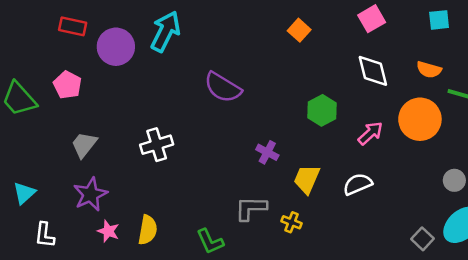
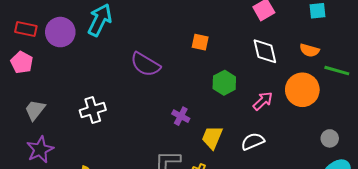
red rectangle: (73, 26) -> (26, 29), moved
orange square: (299, 30) -> (200, 42), moved, turned -30

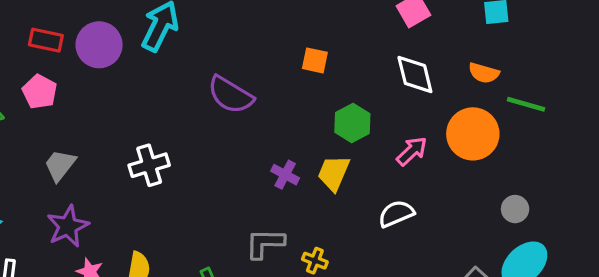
yellow trapezoid: (212, 137) -> (334, 173), moved

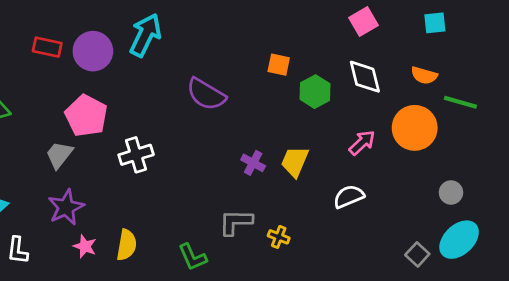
pink pentagon: (40, 92) -> (86, 116), moved, size x1.4
green hexagon: (352, 123) -> (315, 92), moved

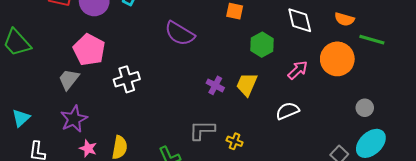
green hexagon: (315, 92) -> (262, 45), moved

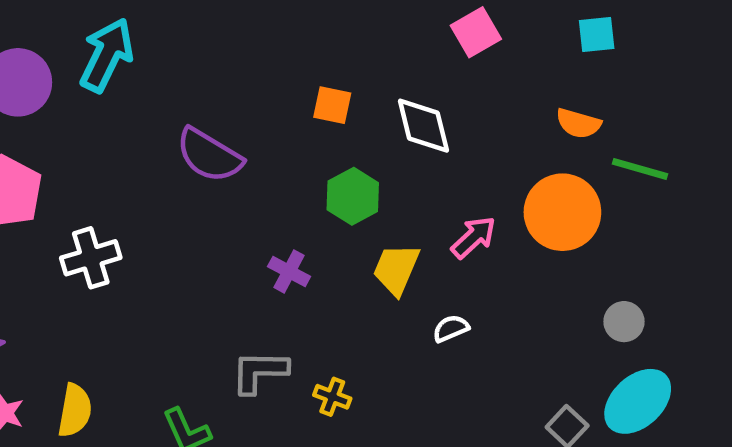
white diamond: (300, 20) -> (423, 126), moved
green hexagon: (262, 45) -> (353, 196), moved
yellow trapezoid: (247, 84) -> (396, 269), moved
white semicircle: (287, 111) -> (451, 328), size x0.7

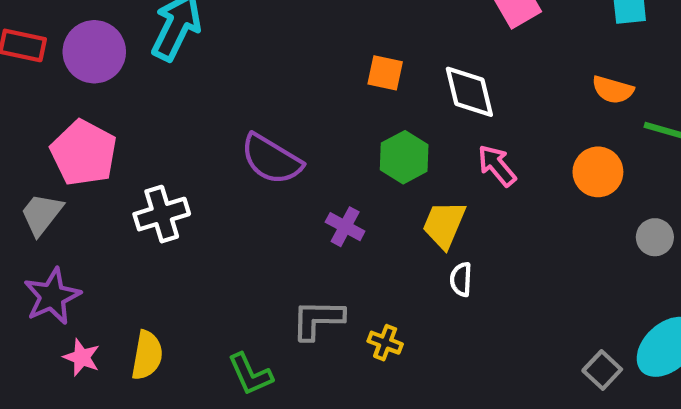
purple semicircle: (209, 155) -> (271, 159), moved
orange circle: (562, 212) -> (598, 172), size x0.7
pink arrow: (474, 237) -> (497, 166), moved, turned -87
gray circle: (624, 322) -> (655, 237), moved
white semicircle: (451, 328) -> (461, 279), moved, turned -64

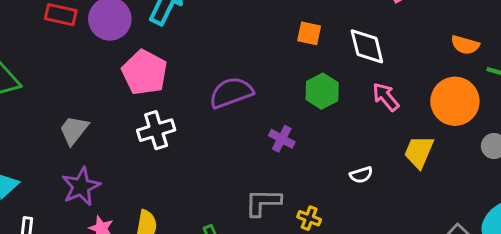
pink pentagon: (84, 153) -> (145, 72), moved
purple semicircle: (271, 159) -> (231, 93), turned 129
orange circle: (598, 172) -> (455, 101), size x1.4
yellow trapezoid: (444, 225) -> (419, 152), moved
white semicircle: (461, 279) -> (361, 175), turned -110

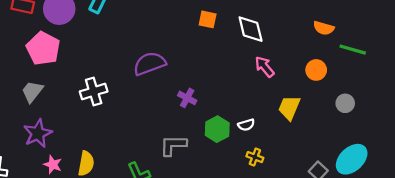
pink pentagon: (145, 72) -> (43, 48), moved
green hexagon: (322, 91) -> (217, 129), moved
orange circle: (455, 101) -> (316, 70), size x0.6
yellow cross: (309, 218) -> (255, 157), moved

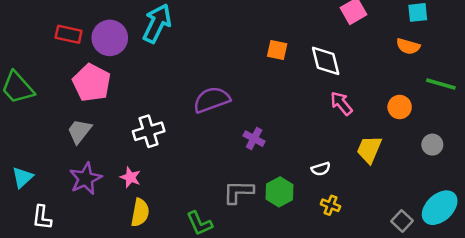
orange semicircle: (324, 28) -> (408, 46), moved
green hexagon: (217, 129) -> (280, 192), moved
pink star: (53, 165) -> (130, 177), moved

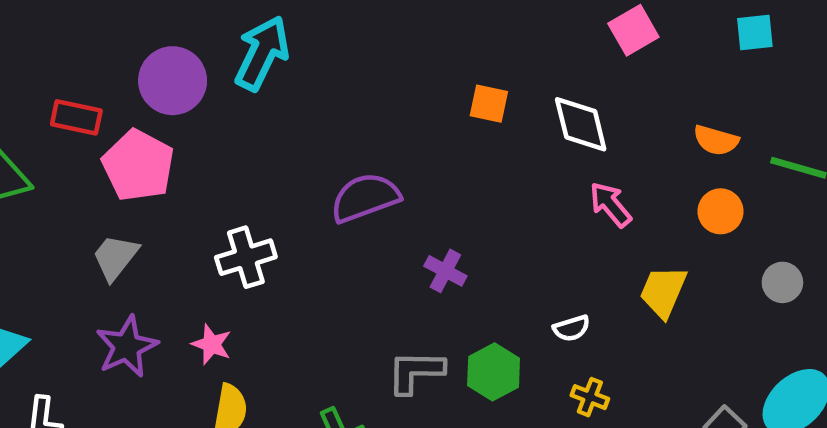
red rectangle: (69, 34) -> (76, 117), moved
orange semicircle: (408, 46) -> (716, 140), moved

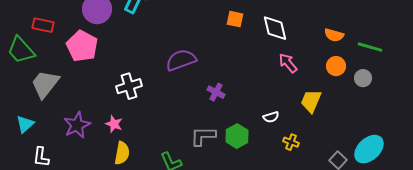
red rectangle: (76, 117) -> (43, 25), moved
gray trapezoid: (115, 257) -> (45, 84), moved, size x1.4
gray circle: (782, 282) -> (363, 78), moved
yellow cross: (590, 397) -> (291, 142), moved

